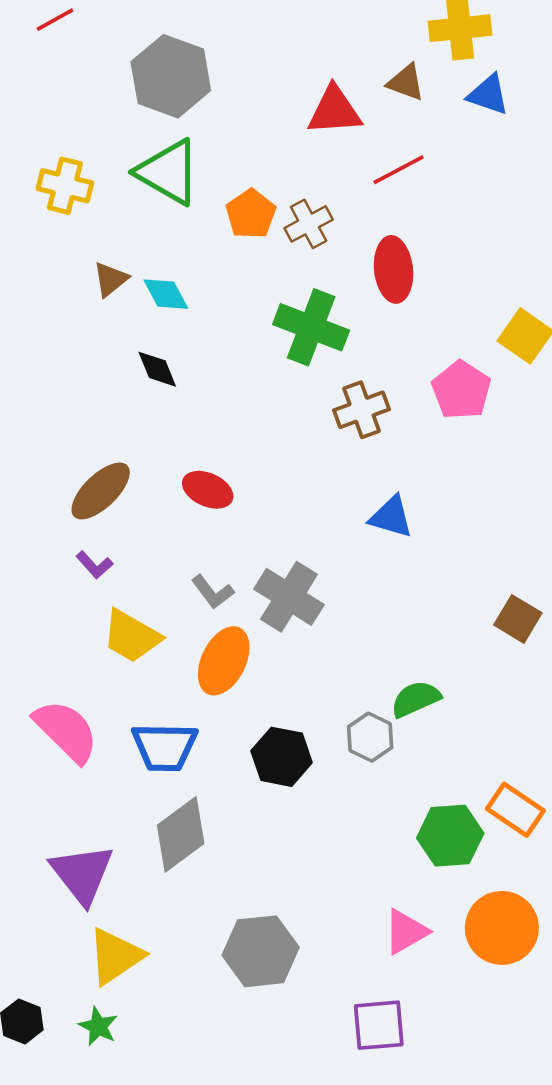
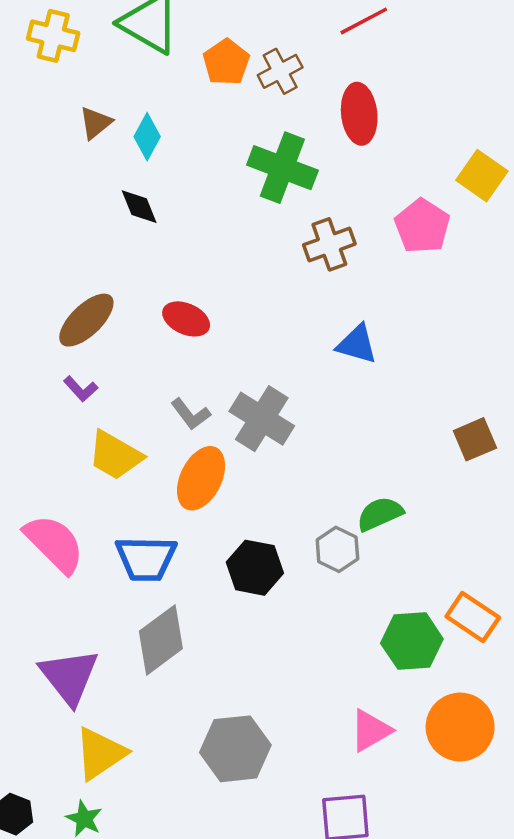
cyan diamond: (166, 294) -> (147, 137), turned 57
brown square: (518, 619) -> (475, 439), turned 36

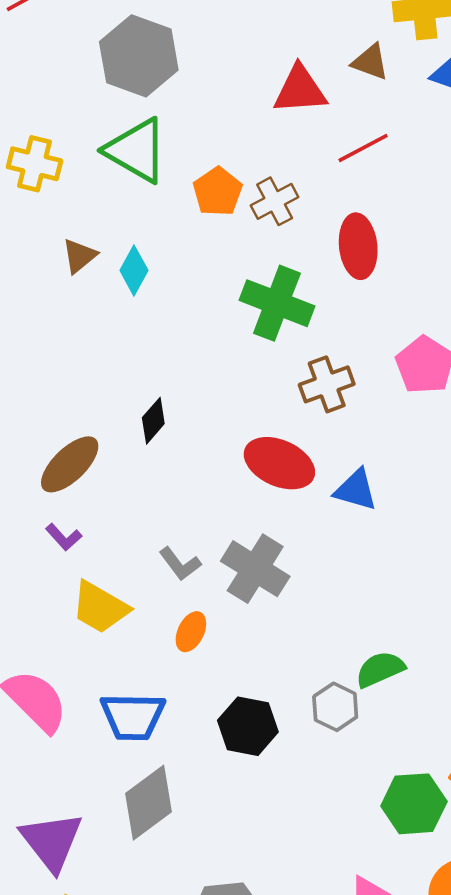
black diamond: (139, 207) -> (153, 421), moved, turned 63
red ellipse: (186, 319) -> (279, 463), moved, size x1.4
orange ellipse: (201, 478) -> (191, 632), size x0.6

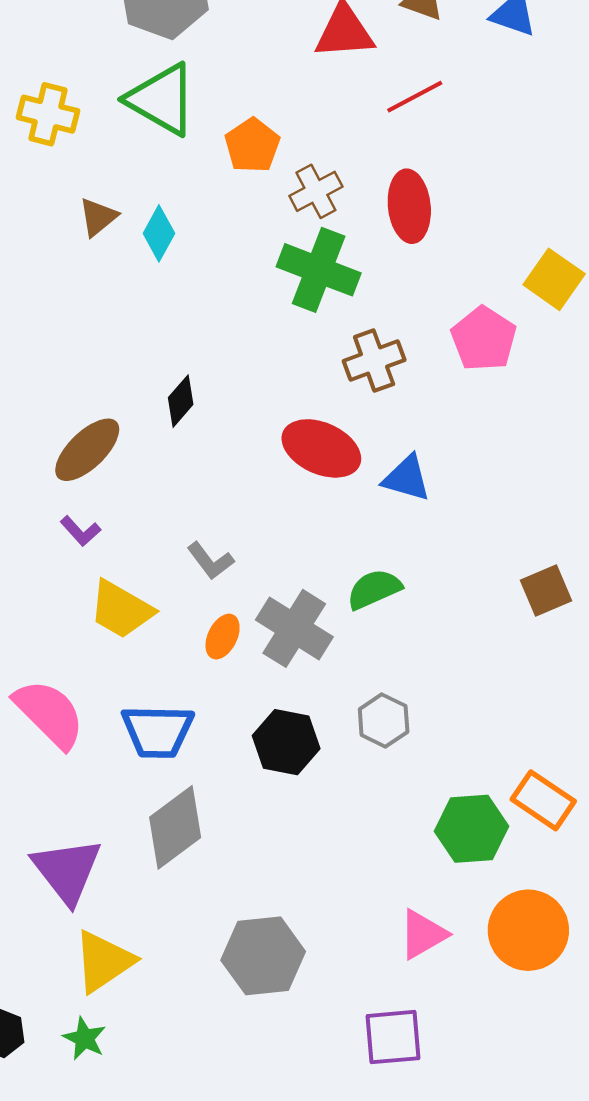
brown cross: (275, 201) -> (316, 191), moved
gray cross: (255, 569) -> (294, 628), moved
green semicircle: (380, 669) -> (374, 589), moved

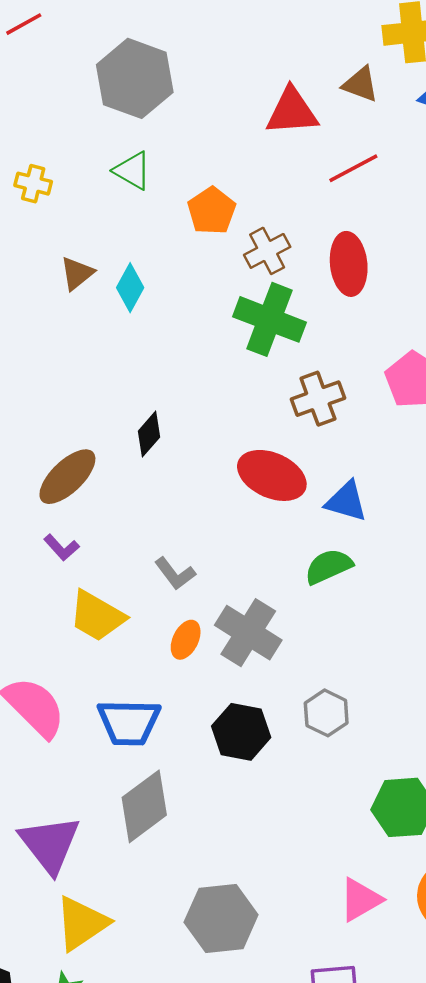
green triangle: (162, 99) -> (132, 171), size x0.6
yellow cross: (48, 114) -> (33, 184), size x0.7
green semicircle: (374, 589) -> (329, 566), moved

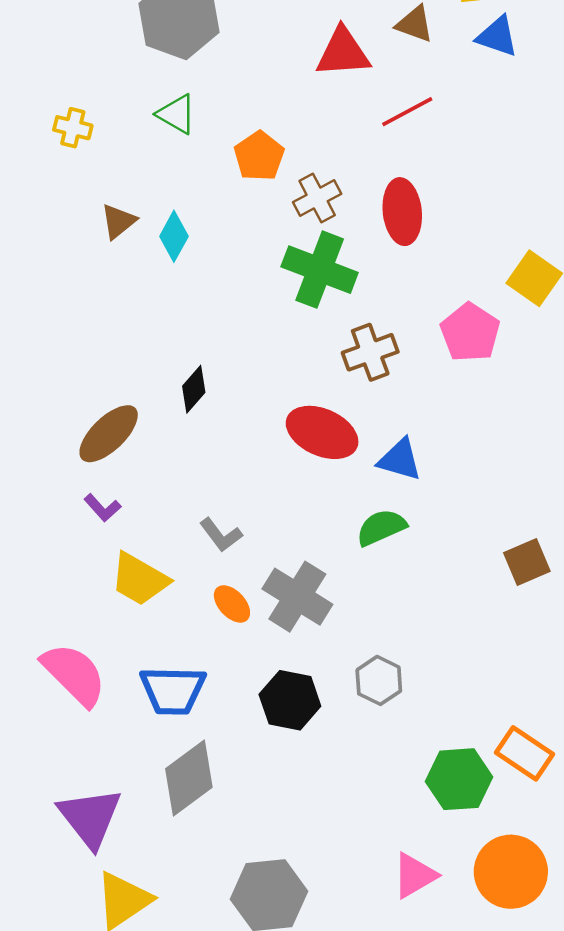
orange ellipse: (186, 640) -> (232, 604), turned -69

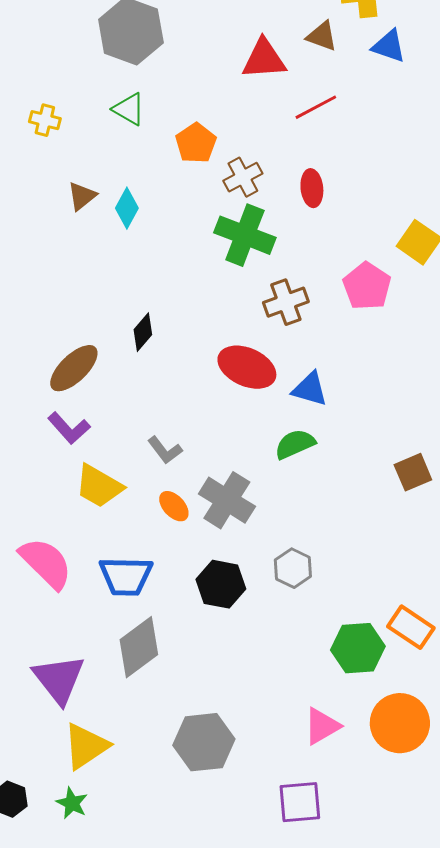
red ellipse: (402, 212) -> (312, 188), size x0.7
purple L-shape: (102, 508) -> (69, 428), size x1.4

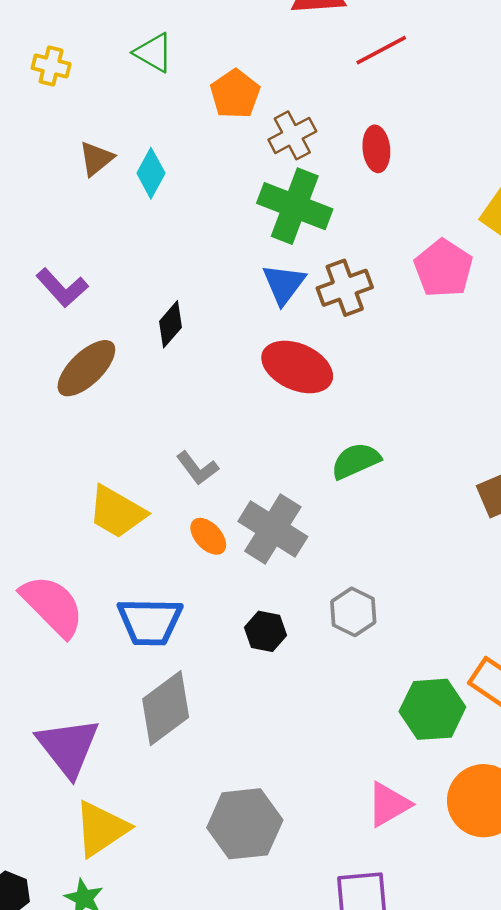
blue triangle: (310, 389) -> (284, 284), moved, turned 51
purple L-shape: (69, 428) -> (62, 288), moved
black hexagon: (221, 584) -> (266, 631), size x0.7

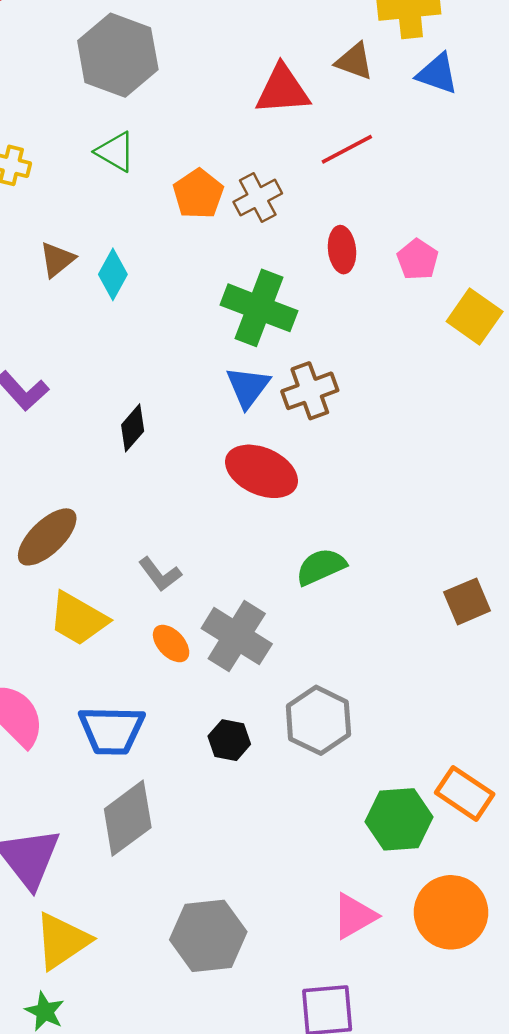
brown cross: (292, 135) -> (258, 198), moved
pink pentagon: (443, 268) -> (418, 260), moved, size x0.7
brown ellipse: (86, 368) -> (47, 537), moved
gray hexagon: (353, 612) -> (318, 720), size x1.4

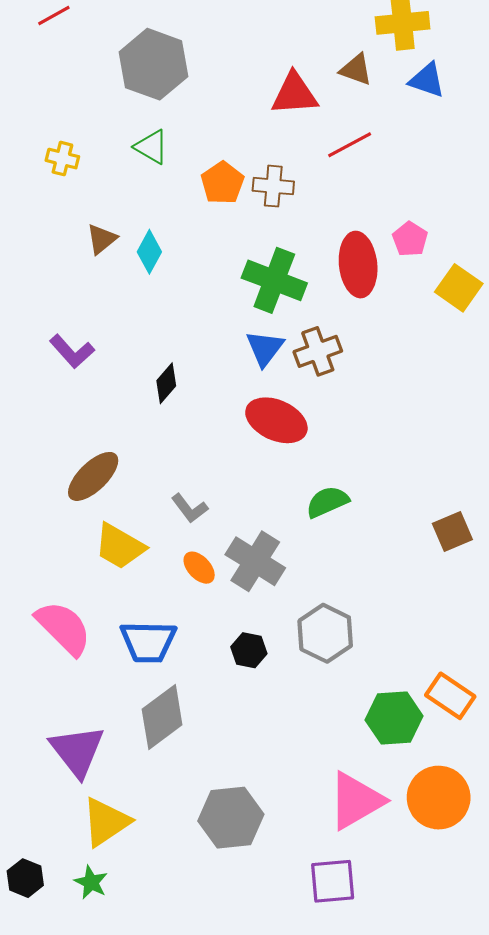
brown cross: (258, 198) -> (273, 186), turned 33
red ellipse: (342, 250) -> (358, 265), moved, size x1.6
pink triangle: (354, 916) -> (356, 801), size x1.5

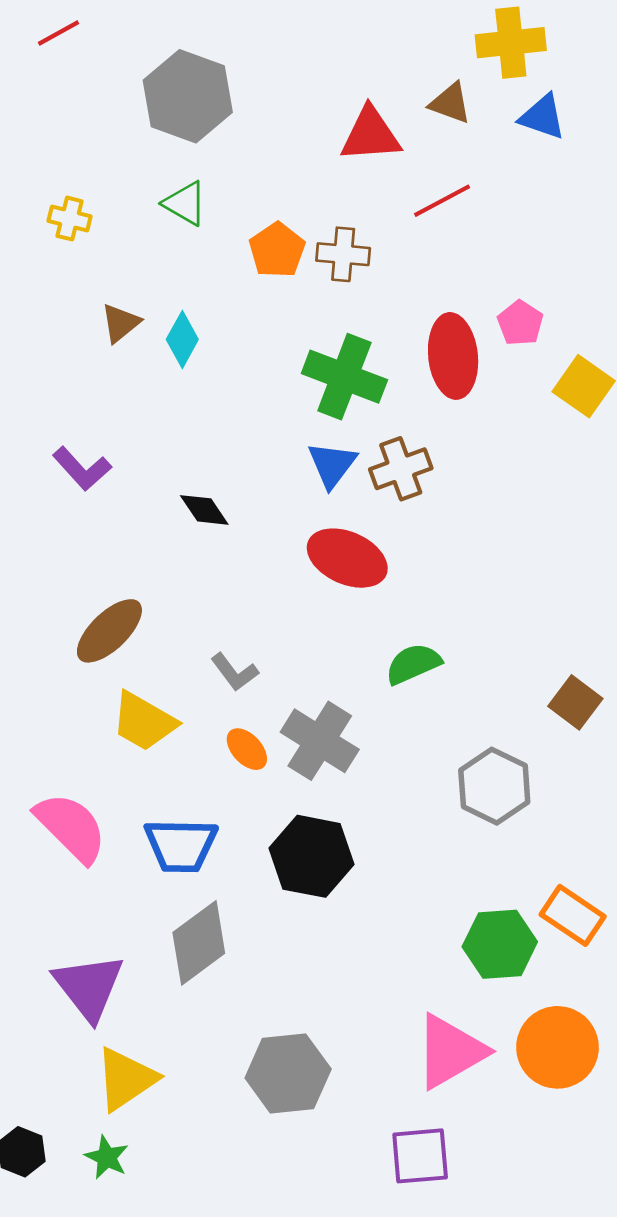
black diamond: (166, 383) -> (204, 510), turned -75
brown square: (452, 532) -> (575, 702), turned -30
gray hexagon: (325, 633) -> (494, 786), moved
black hexagon: (249, 650) -> (311, 856), size x1.8

